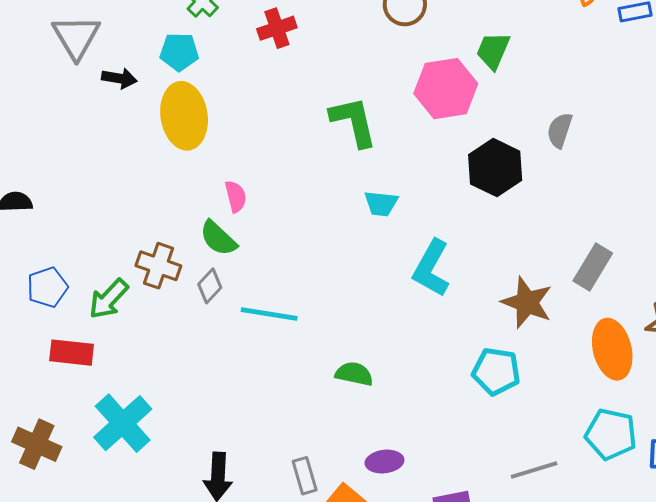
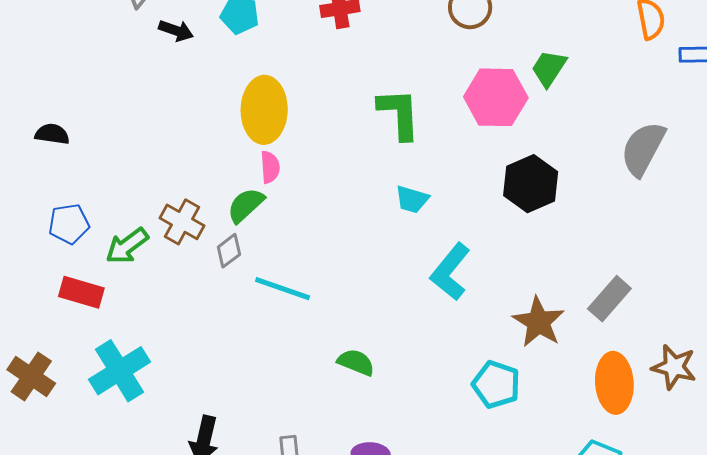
yellow ellipse: (184, 116) -> (264, 110), moved
gray semicircle: (560, 130) -> (643, 149), moved, size x1.6
green semicircle: (218, 238) -> (246, 205), turned 84

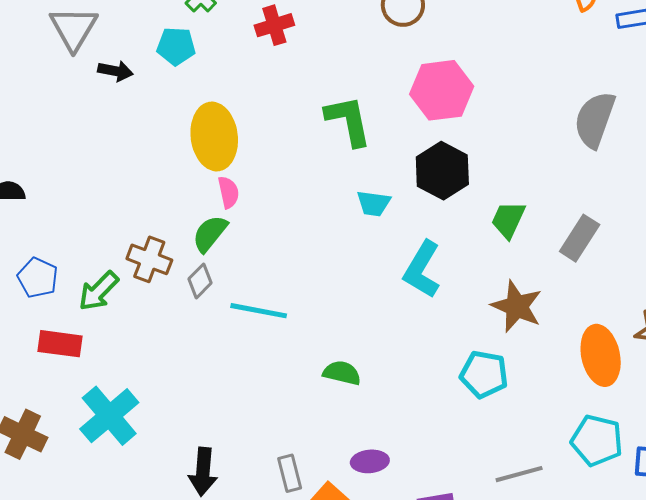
green trapezoid: (549, 68) -> (508, 220), moved
black hexagon: (531, 184) -> (442, 171), moved
blue pentagon: (69, 224) -> (38, 278), turned -30
gray rectangle: (609, 299) -> (580, 238), moved

